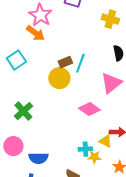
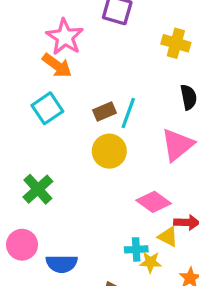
cyan square: (16, 60) -> (47, 108), moved
yellow circle: (59, 78) -> (109, 151), moved
pink diamond: (89, 109) -> (154, 202), moved

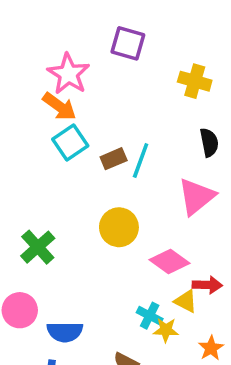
cyan square: (47, 108) -> (70, 142), moved
yellow circle: (109, 151) -> (119, 227), moved
cyan cross: (136, 249) -> (150, 316), turned 30

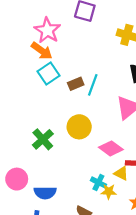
green cross: (38, 247) -> (43, 139), moved

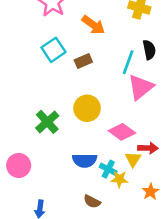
orange arrow: (42, 51) -> (93, 25), moved
cyan line: (93, 85) -> (128, 62), moved
yellow triangle: (121, 173) -> (133, 159), turned 35
blue semicircle: (45, 193) -> (85, 160), moved

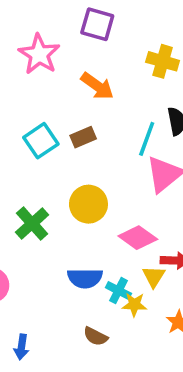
cyan square: (53, 50) -> (41, 141), moved

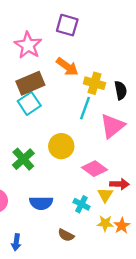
yellow cross: (163, 61) -> (95, 83), moved
brown rectangle: (83, 137) -> (30, 83), moved, size x1.6
cyan line: (147, 139) -> (85, 108), moved
blue semicircle: (85, 278) -> (41, 203), moved
yellow star: (134, 305) -> (105, 223), moved

